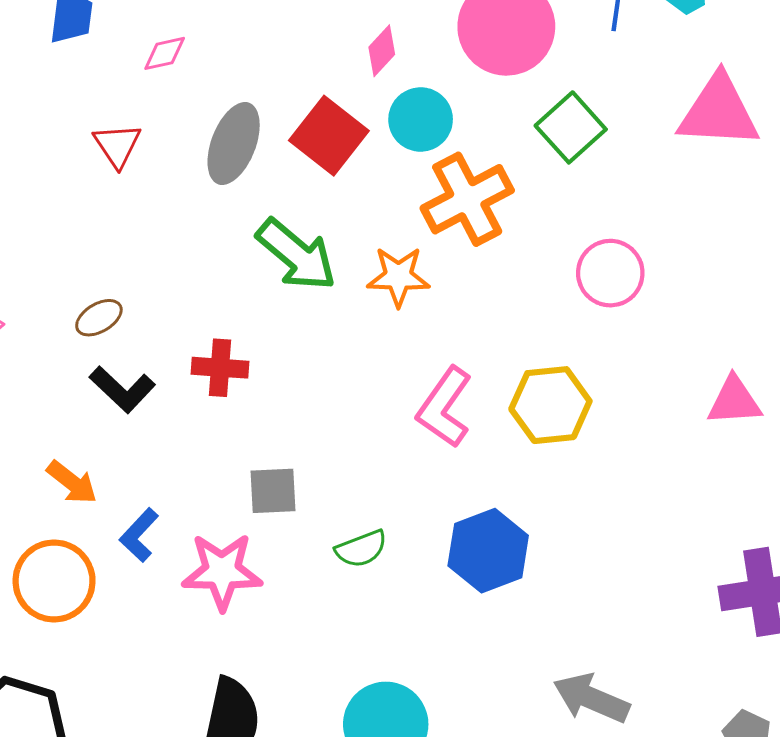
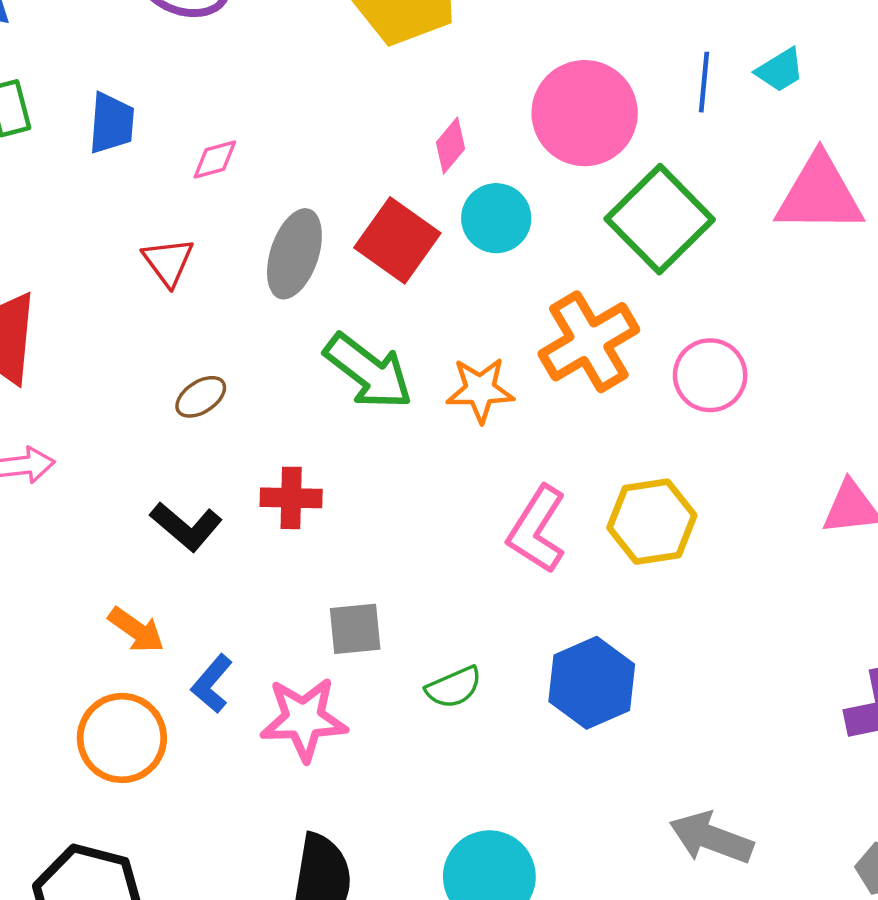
green square: (571, 127) -> (660, 219), size x1.4
orange cross: (467, 199) -> (589, 342), moved
brown ellipse: (99, 318) -> (201, 397), moved

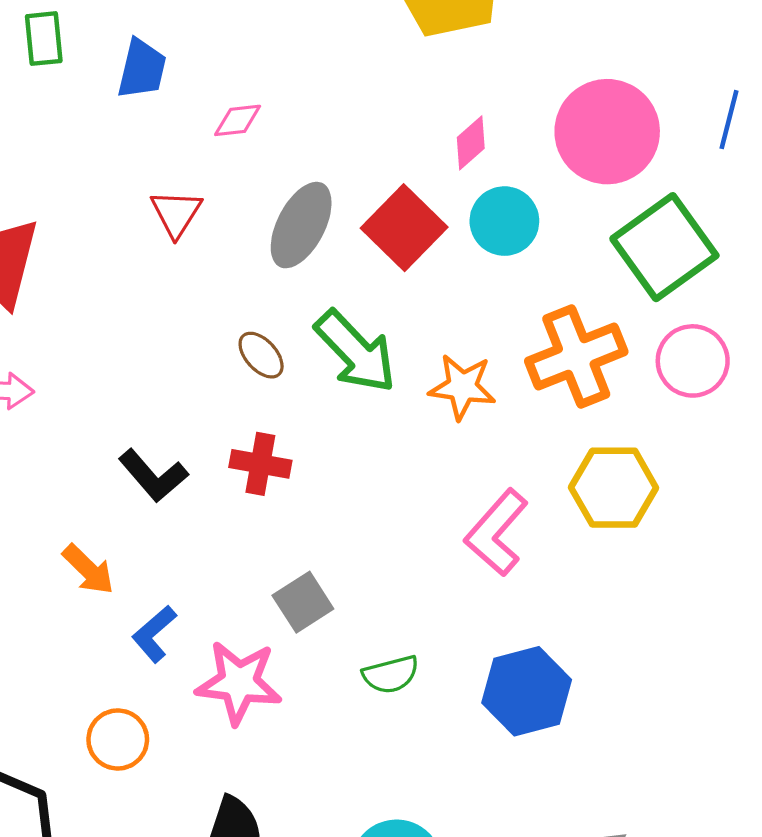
pink circle: (710, 375) -> (693, 361), moved
brown ellipse: (201, 397) -> (261, 355), moved, turned 72
yellow hexagon: (652, 522) -> (614, 488), moved
gray square: (355, 629) -> (303, 602), turned -36
orange circle: (122, 738) -> (118, 739), moved, size x0.7

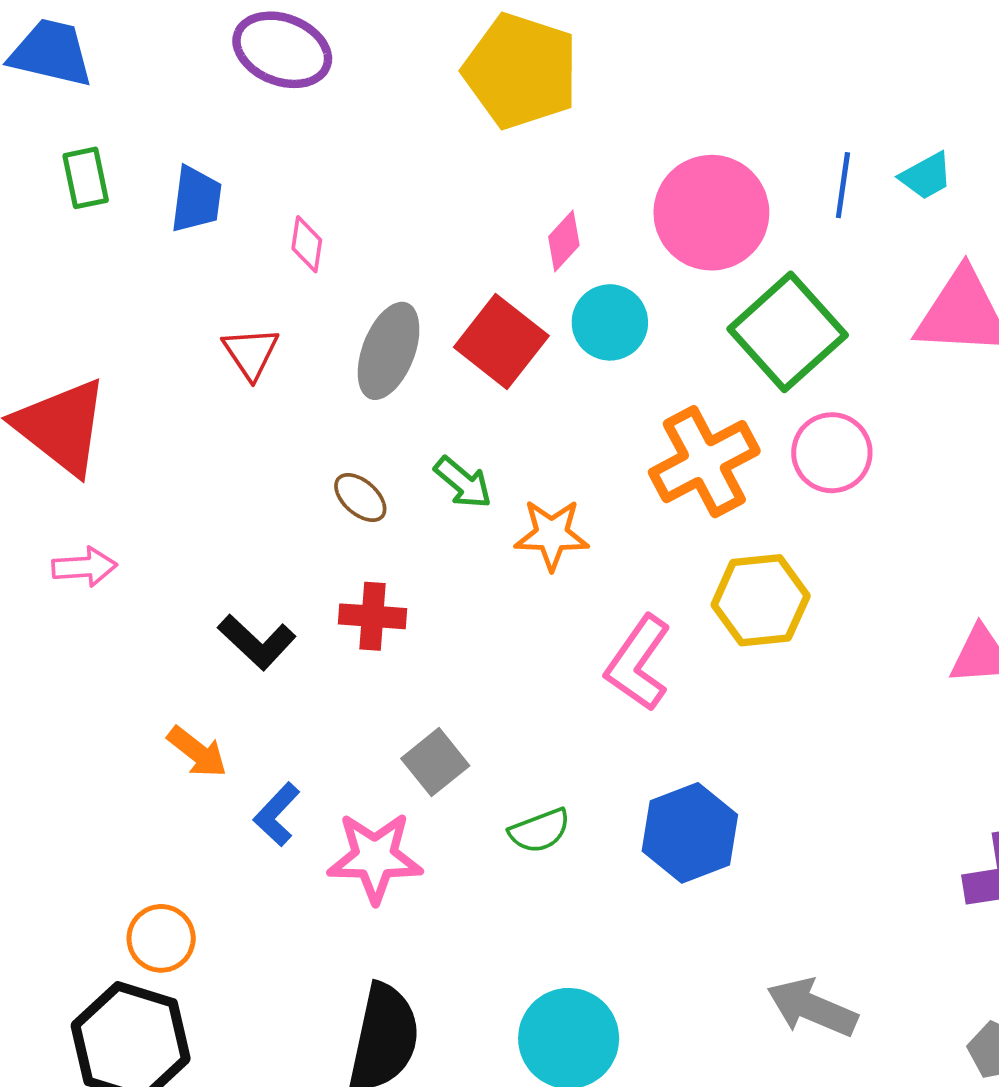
pink diamond: (238, 120) -> (307, 244), turned -69
green arrow: (356, 352) -> (463, 482), size x0.6
orange star: (462, 387) -> (552, 535), moved
orange circle: (118, 739) -> (161, 938), moved

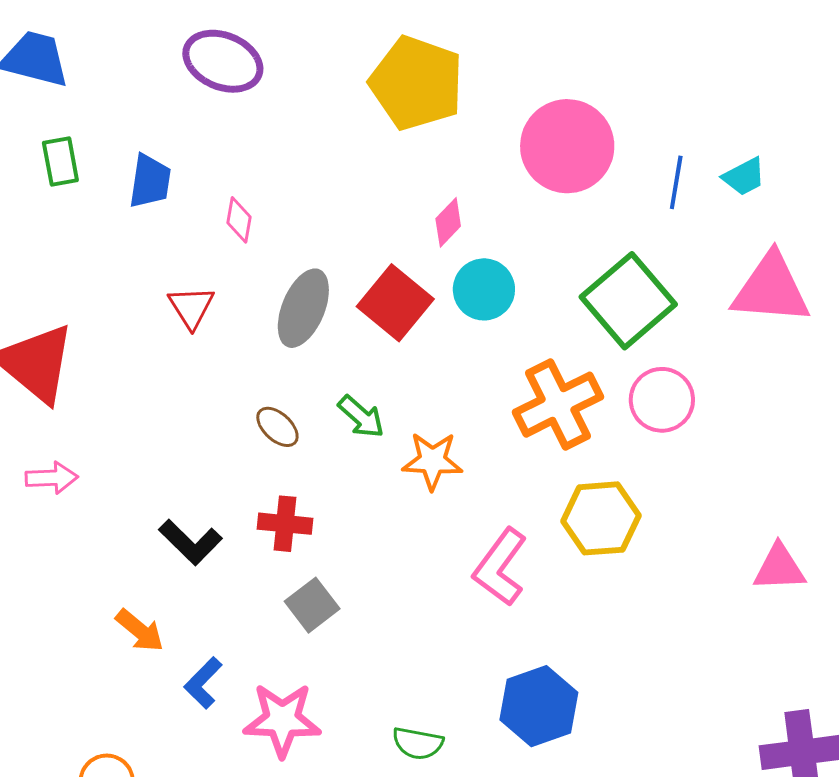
pink circle: (711, 213) -> (567, 146), moved
gray square: (435, 762) -> (312, 605), moved
green semicircle: (540, 831) -> (418, 743), moved, turned 30

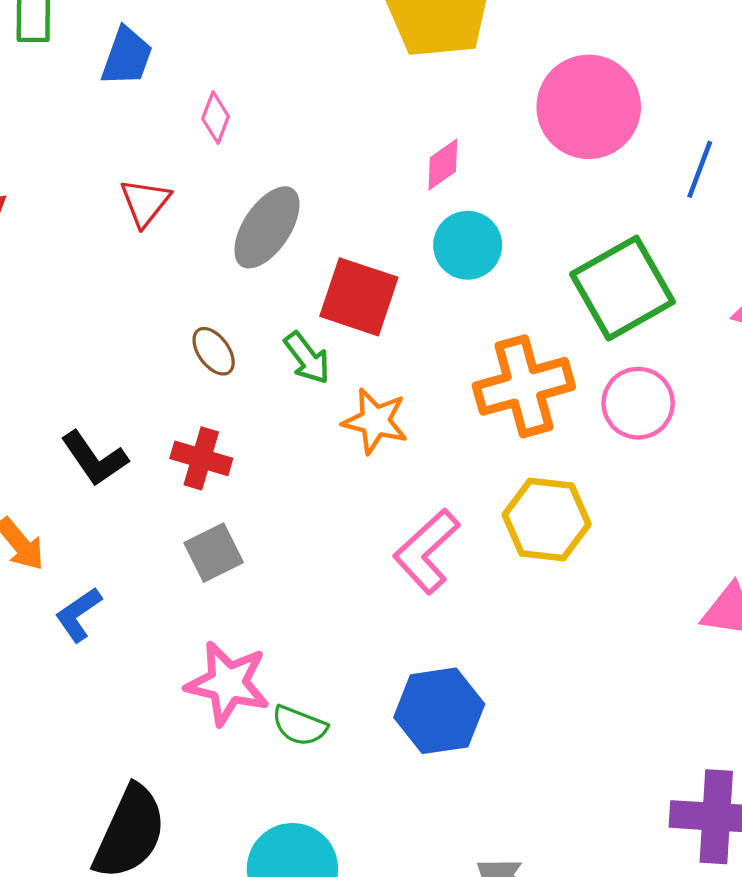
red square: (395, 303) -> (359, 297), moved, turned -32
pink star: (282, 720) -> (228, 683), moved

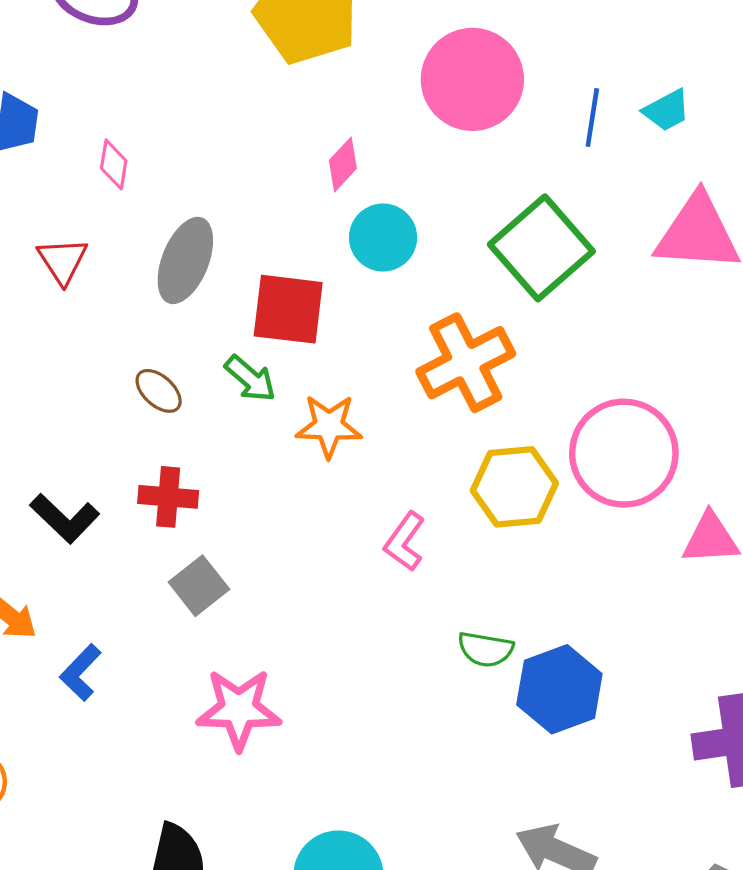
pink circle: (638, 403) -> (624, 453), moved, size x1.5
pink L-shape: (427, 551) -> (405, 542), size x0.7
blue hexagon: (439, 711) -> (559, 689), moved
green semicircle: (299, 726) -> (486, 649), moved

